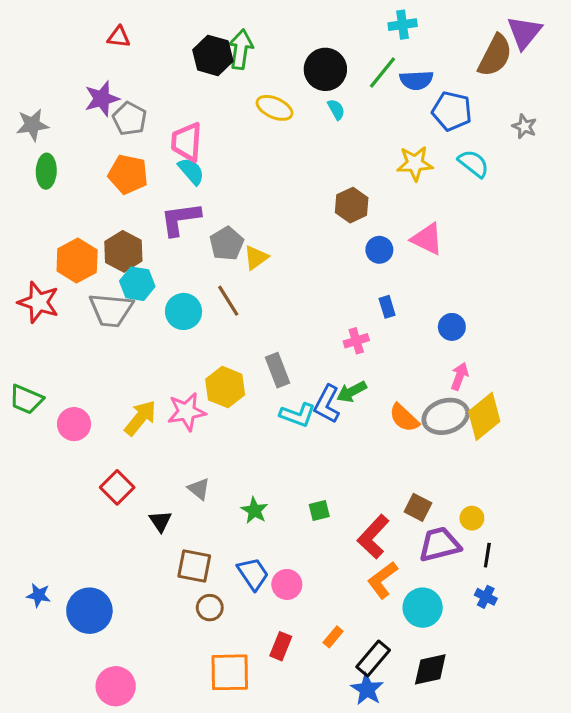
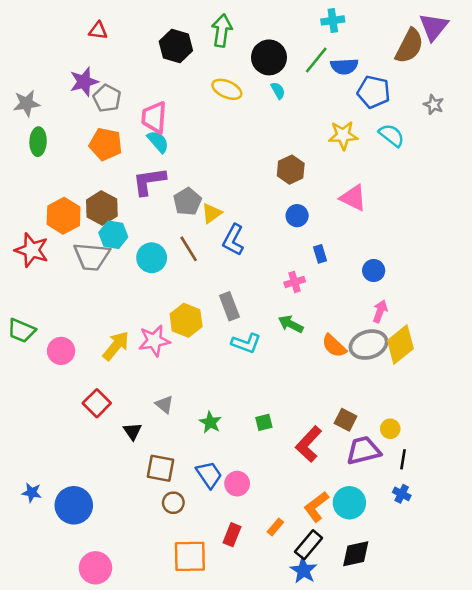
green arrow: (241, 49) -> (222, 31), moved
blue circle: (379, 250) -> (297, 216), moved
green arrow: (352, 392) -> (291, 324), turned 55
blue L-shape: (327, 404) -> (233, 240), moved
orange L-shape: (382, 580) -> (316, 507), moved

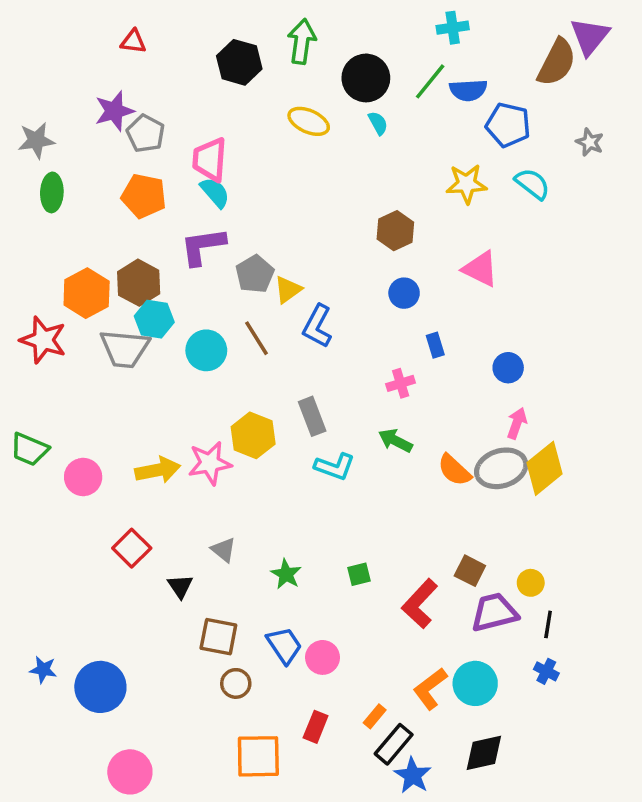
yellow arrow: (116, 346) -> (158, 470), turned 40
black rectangle: (309, 545) -> (394, 744), moved

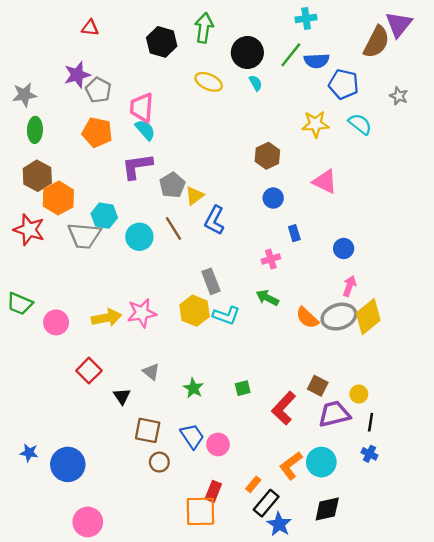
brown hexagon: (139, 283) -> (37, 176), moved
yellow hexagon: (253, 435) -> (195, 311), moved
orange square: (258, 756) -> (200, 511), moved

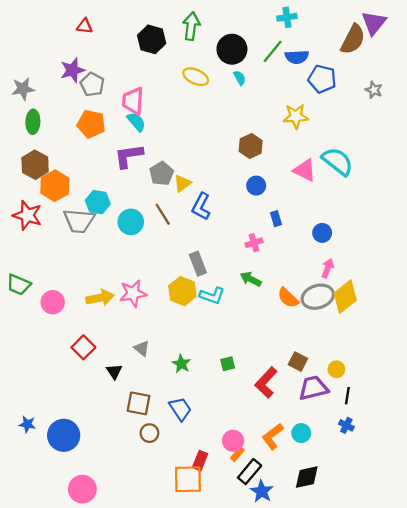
cyan semicircle: (360, 124) -> (338, 161), moved, size x1.4
pink circle: (218, 444) -> (233, 441), moved
cyan circle: (321, 462) -> (301, 433), size x0.7

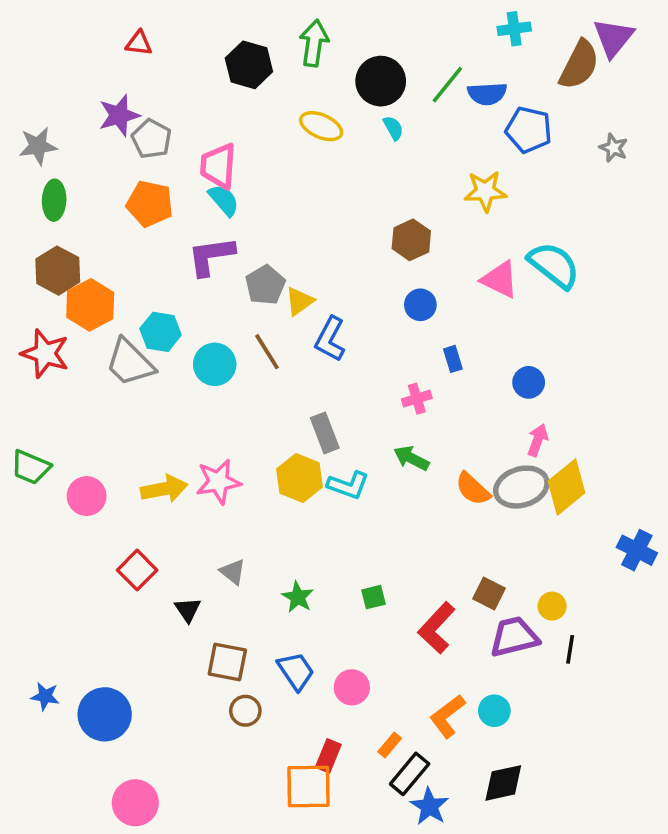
cyan cross: (287, 17) -> (514, 29), moved
gray trapezoid: (79, 221) -> (130, 363), turned 40
blue cross: (346, 425) -> (637, 550), moved, size x1.5
pink circle: (233, 441) -> (352, 687), moved

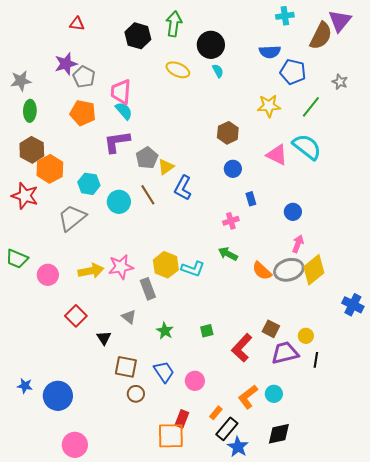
green line: (447, 85) -> (311, 107), moved
gray trapezoid: (130, 363) -> (72, 218), moved, turned 96
gray rectangle: (325, 433) -> (148, 289), moved

